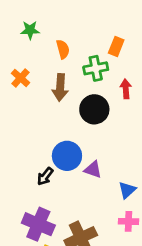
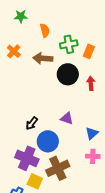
orange rectangle: (116, 46) -> (89, 51), moved
brown arrow: (60, 87) -> (43, 58), turned 90
red arrow: (126, 89) -> (91, 83), moved
blue circle: (67, 156) -> (48, 141), moved

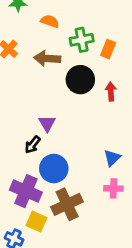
orange semicircle: (45, 30) -> (50, 21), turned -56
purple triangle: (67, 118) -> (47, 123), moved, turned 40

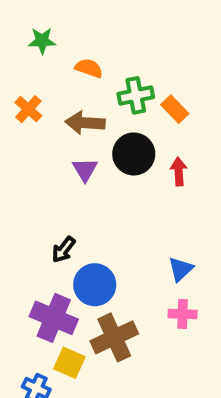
orange rectangle: (108, 49) -> (175, 109), turned -66
purple triangle: (47, 123) -> (85, 170), moved

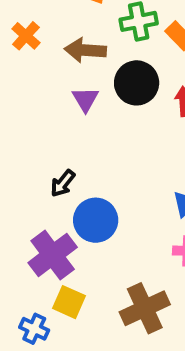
purple cross: (54, 318) -> (53, 255), turned 30
brown cross: (114, 337) -> (145, 308), moved

